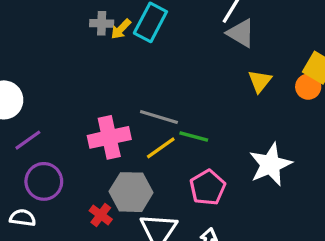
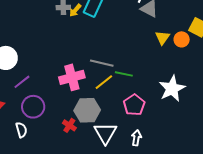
orange circle: (308, 87) -> (182, 39), moved
white semicircle: (23, 218) -> (21, 130), turned 70

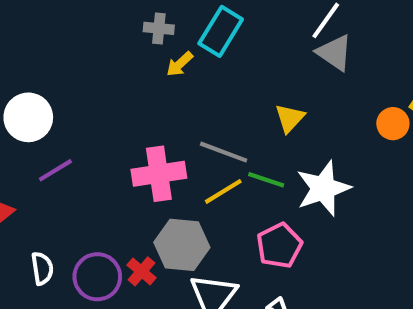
yellow arrow: (75, 10) -> (180, 64), moved
yellow triangle: (163, 38) -> (290, 118), moved
white star: (172, 89) -> (323, 188), moved
purple circle: (33, 107) -> (97, 277), moved

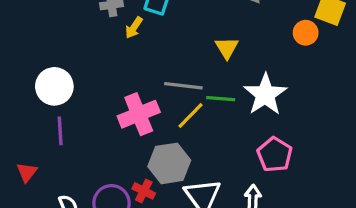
white circle: (28, 117) -> (54, 86), moved
purple line: (55, 170) -> (60, 131), turned -48
pink pentagon: (279, 246) -> (275, 155), moved

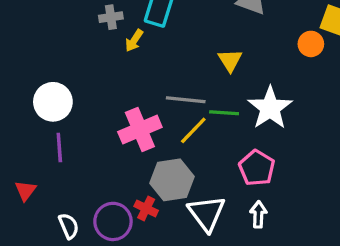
pink pentagon: (275, 155) -> (257, 168), moved

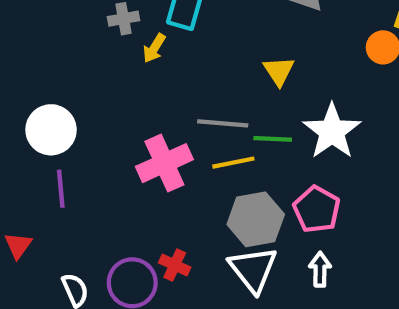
yellow line: (193, 130) -> (233, 163), turned 36
gray hexagon: (172, 180) -> (256, 219), moved

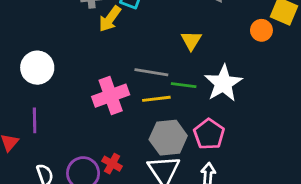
yellow arrow: (154, 48) -> (110, 19), size x1.4
purple line: (61, 189) -> (35, 120), moved

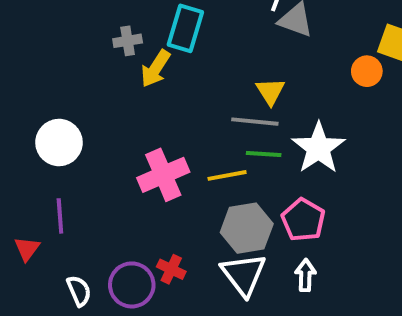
gray line: (151, 72) -> (255, 122), moved

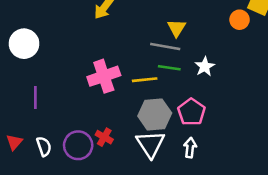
white circle: (59, 142) -> (24, 44), moved
white star: (318, 148) -> (205, 67), size x0.6
red triangle: (27, 249) -> (14, 142), moved

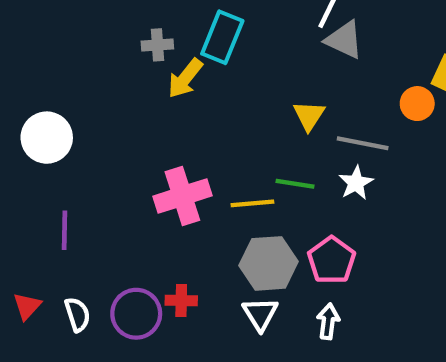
gray line: (165, 46) -> (363, 143), moved
red cross: (104, 137) -> (181, 301), turned -30
white triangle: (150, 144) -> (260, 314), size x0.7

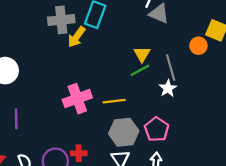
gray cross: (157, 45) -> (61, 20), size x1.6
gray line: (363, 143) -> (171, 68), turned 65
green line: (295, 184) -> (140, 70), moved, turned -36

